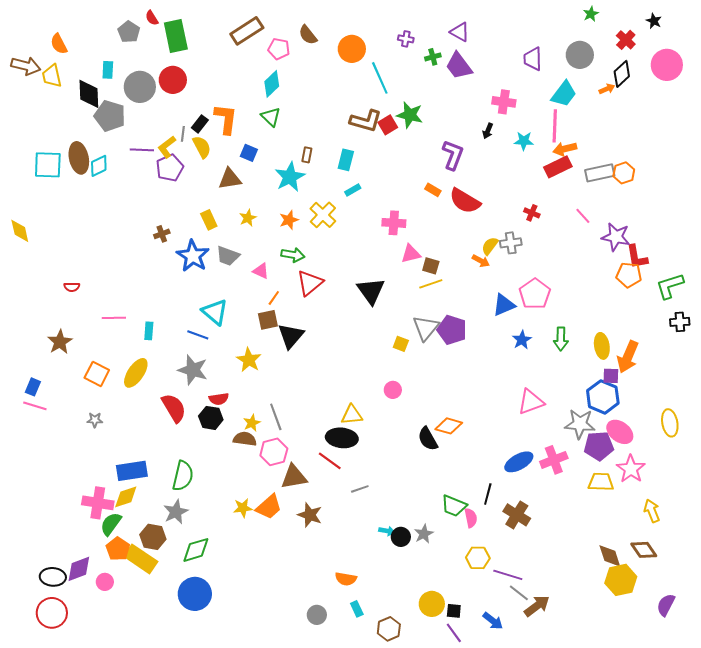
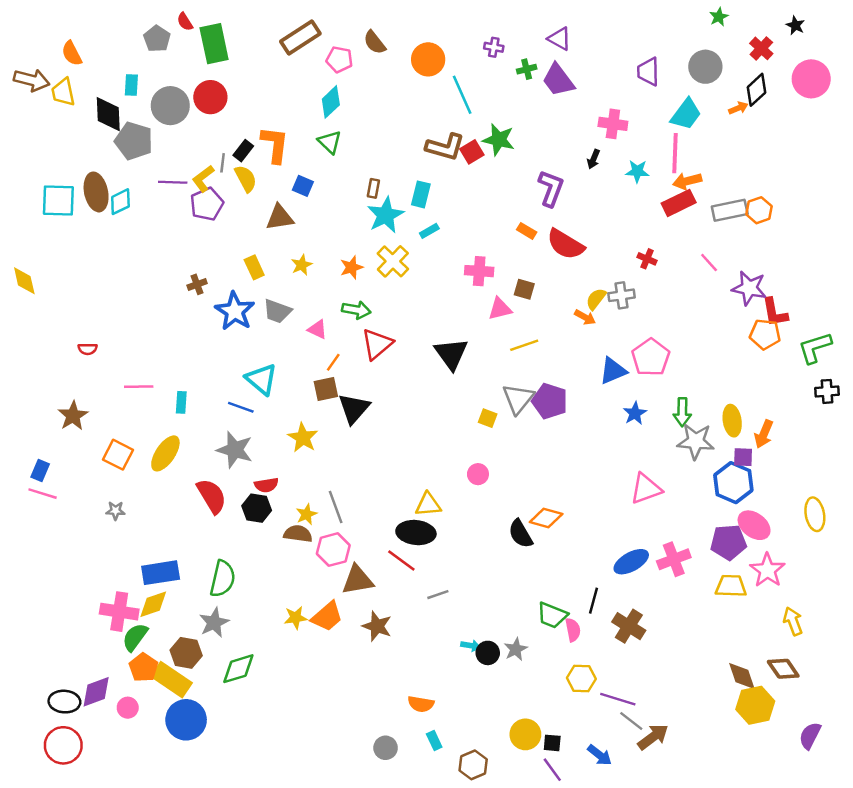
cyan star: (290, 177) -> (386, 215), moved
brown square: (431, 266) -> (524, 289), moved
orange arrow: (628, 357) -> (764, 434), size x0.7
gray star: (580, 424) -> (696, 441), moved
blue circle: (195, 594) -> (186, 720), moved

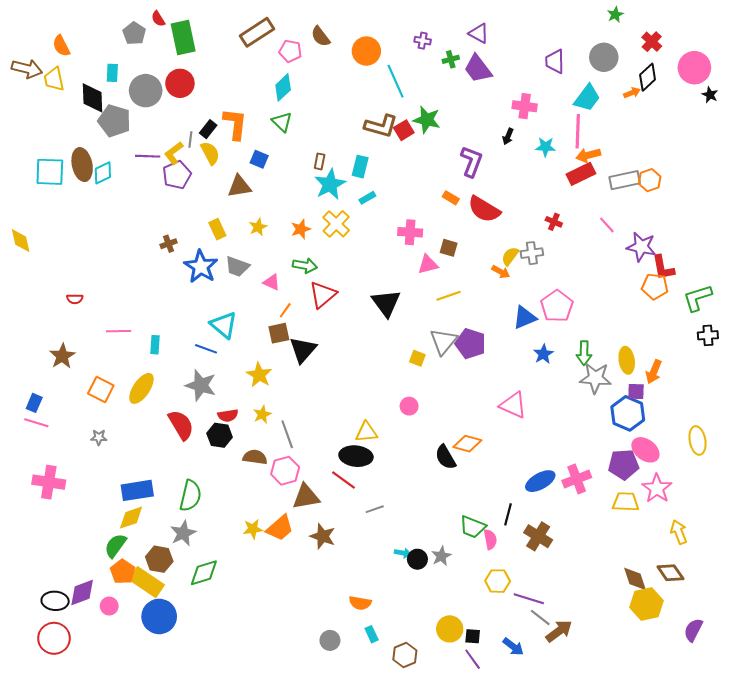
black star: (795, 25) -> (710, 95), moved
pink triangle: (646, 489) -> (513, 405), moved, turned 44
yellow star: (306, 514) -> (262, 414), moved
pink cross: (119, 612) -> (49, 482), moved

